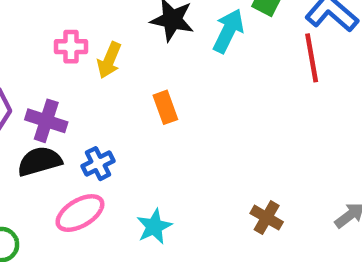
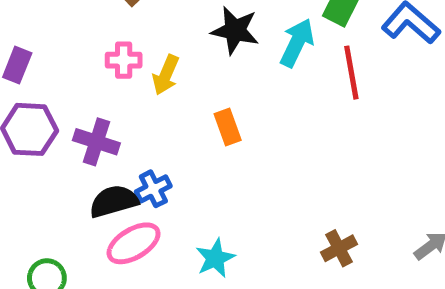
red line: (312, 58) -> (351, 73), moved
black semicircle: (39, 161) -> (114, 201), moved
brown cross: (267, 218) -> (339, 248), turned 32

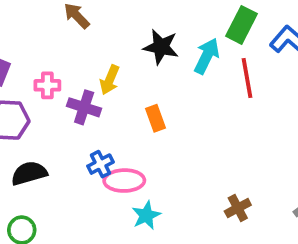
pink cross: (124, 60) -> (47, 85), moved
purple cross: (96, 142) -> (84, 107), moved
black semicircle: (114, 201) -> (29, 173), moved
pink ellipse: (134, 243) -> (124, 181), moved, turned 30

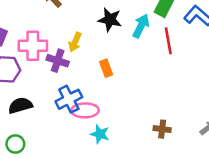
pink cross: (47, 85) -> (33, 46), size x1.6
blue cross: (100, 164) -> (69, 99), size x1.5
brown cross: (238, 208) -> (162, 129), turned 35
cyan star: (146, 215) -> (100, 134), turned -30

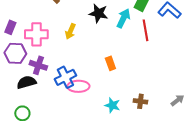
purple cross: (58, 61) -> (38, 65), moved
orange rectangle: (106, 68) -> (110, 63), moved
cyan star: (100, 134) -> (112, 105), moved

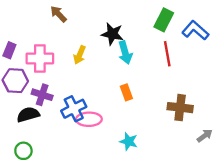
cyan arrow: (123, 18) -> (125, 53), moved, turned 138
brown cross: (140, 101) -> (180, 108), moved, size x1.5

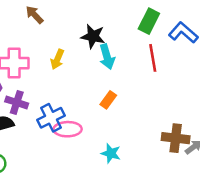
orange rectangle: (126, 92) -> (108, 100), turned 56
brown cross: (180, 108) -> (176, 138), moved

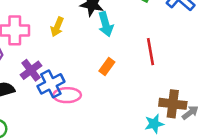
red line: (153, 58) -> (150, 52), moved
purple cross: (17, 102) -> (31, 70), moved, turned 35
cyan star: (111, 153) -> (154, 124), moved, turned -30

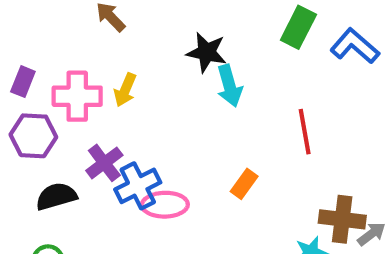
yellow arrow: (57, 27) -> (125, 90), moved
orange rectangle: (107, 67) -> (244, 184), moved

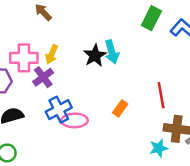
black star: (207, 52) -> (95, 55), moved, turned 30
red line: (305, 132) -> (161, 95), moved
purple cross: (104, 163) -> (43, 77), moved

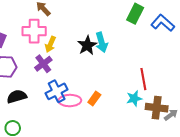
pink cross: (24, 58) -> (34, 31), moved
orange rectangle: (120, 108) -> (94, 98), moved
cyan star: (159, 148) -> (134, 98), moved

